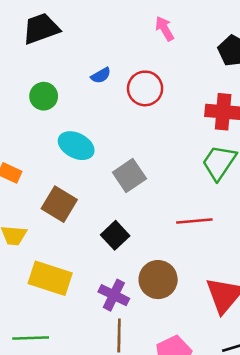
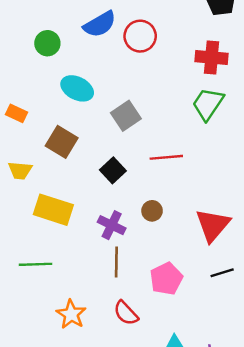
blue semicircle: (101, 75) -> (100, 24), size x1.8
red line: (194, 221) -> (166, 157), moved
brown circle: (158, 280) -> (152, 211), size x0.6

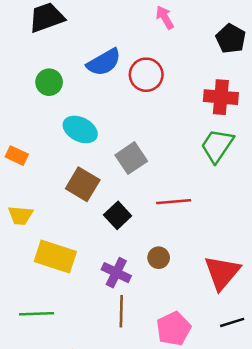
brown square: (62, 142) -> (83, 184), moved

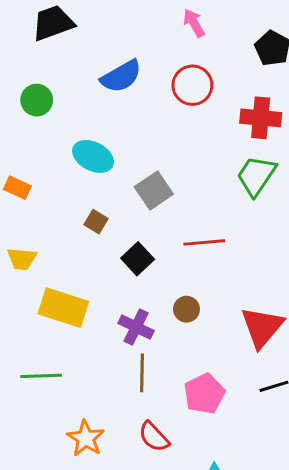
red circle: (146, 75) -> (192, 85), moved
green circle: (49, 82) -> (37, 100), moved
brown square: (83, 184) -> (96, 222), size x0.6

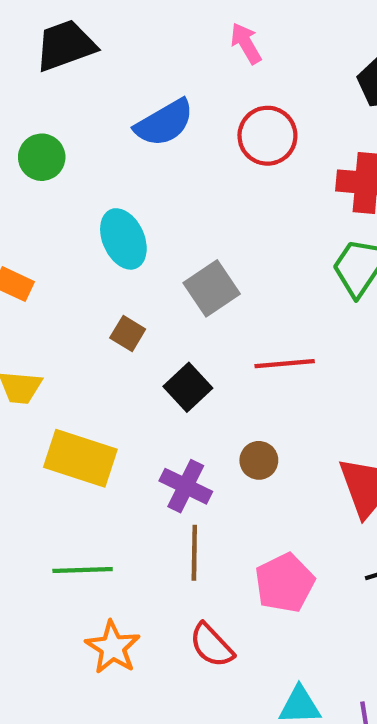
pink arrow: (194, 23) -> (246, 43), moved
cyan ellipse: (93, 156) -> (123, 239), turned 39
green line: (41, 376) -> (83, 570), moved

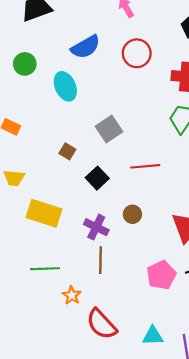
cyan ellipse: (123, 239) -> (65, 86), moved
pink pentagon: (285, 583) -> (161, 275), moved
red semicircle: (212, 645) -> (102, 324), moved, size x1.4
orange star: (113, 647) -> (72, 295), moved, size x0.7

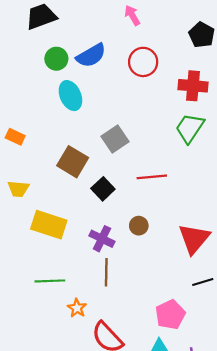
green circle: (25, 64) -> (56, 59), moved
brown square: (67, 151) -> (73, 162), size x1.8
pink pentagon: (161, 275) -> (170, 315), moved

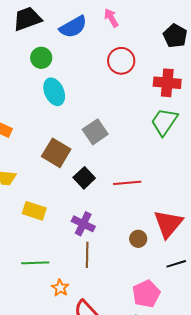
blue semicircle: (91, 55) -> (73, 27), moved
red line: (152, 177) -> (127, 183), moved
yellow rectangle: (49, 225) -> (34, 211), size x0.7
brown circle: (139, 226) -> (138, 239), moved

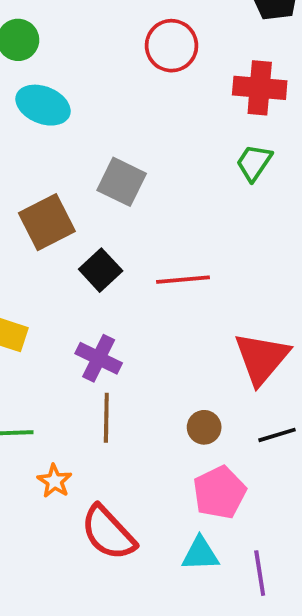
cyan ellipse: (54, 92) -> (43, 105), turned -44
green trapezoid: (164, 122) -> (254, 163), size x0.7
gray square: (95, 132) -> (122, 182), turned -30
brown square: (56, 153) -> (47, 222), turned 32
brown circle: (138, 239) -> (204, 427), moved

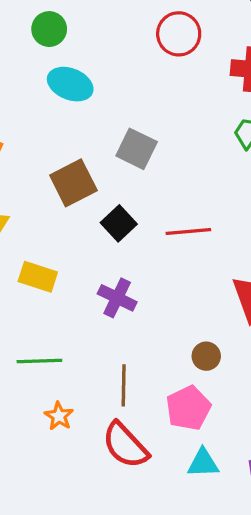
brown line: (106, 418) -> (124, 385), moved
orange star: (55, 481) -> (59, 416), moved
pink pentagon: (219, 493) -> (188, 408), moved

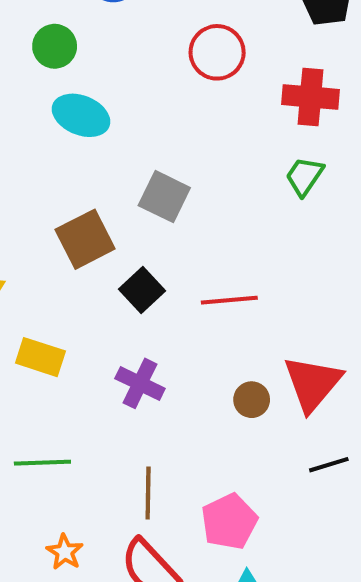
brown circle: (206, 356) -> (252, 400), moved
orange star: (59, 416) -> (65, 552), moved

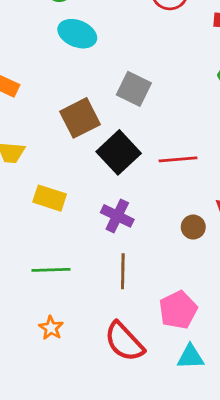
black square: (142, 290) -> (119, 152), size x1.4
brown line: (148, 493) -> (123, 271), moved
orange star: (65, 552) -> (51, 328), moved

